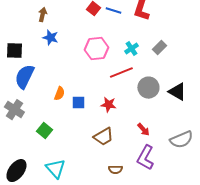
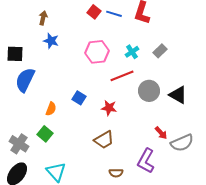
orange semicircle: (59, 94) -> (51, 109), moved
blue square: (78, 103) -> (79, 98), moved, turned 32
gray cross: (14, 110) -> (19, 144), moved
red arrow: (143, 130) -> (161, 133), moved

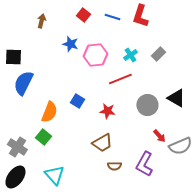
red square: (94, 12) -> (83, 15), moved
blue star: (51, 41) -> (70, 44), moved
gray circle: (149, 91) -> (147, 105), moved
orange semicircle: (51, 109) -> (49, 112), size x1.5
brown semicircle: (116, 173) -> (114, 166), moved

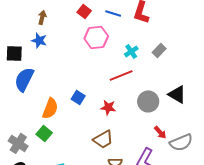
blue star: (70, 44) -> (39, 40), moved
pink hexagon: (95, 55) -> (96, 37), moved

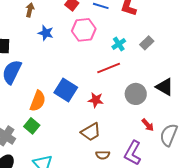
blue star: (39, 40) -> (46, 33), moved
blue square: (78, 97) -> (66, 90), size x1.6
gray semicircle: (181, 142) -> (169, 135), turned 135

